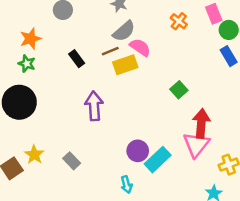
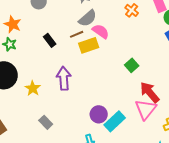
orange star: (30, 39) -> (13, 24), turned -30
red arrow: (201, 123) -> (150, 92), turned -45
yellow star: (34, 155) -> (33, 88), moved

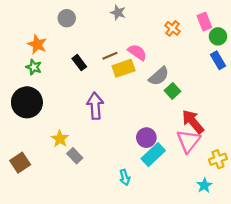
gray semicircle: (88, 18) -> (159, 76), moved
yellow star: (33, 88) -> (60, 139), moved
purple circle: (99, 114) -> (146, 138), moved

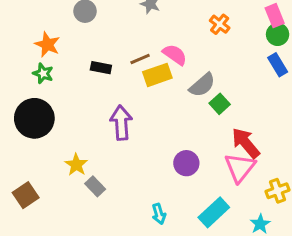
pink rectangle: (204, 22) -> (275, 16), moved
black rectangle: (79, 63) -> (101, 68), turned -42
cyan rectangle: (153, 155) -> (214, 212), moved

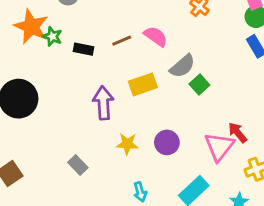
orange star: (47, 44) -> (31, 27), size x1.4
green star: (43, 73) -> (52, 36), moved
yellow rectangle: (157, 75) -> (143, 84), moved
red arrow: (246, 143) -> (238, 133), moved, size x0.7
yellow star: (76, 165) -> (127, 144), moved, turned -30

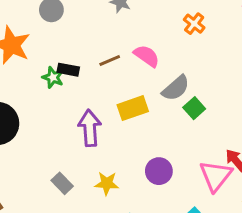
green star: (52, 36) -> (53, 77), moved
yellow star: (127, 144) -> (107, 183), moved
gray rectangle: (78, 165) -> (62, 183), moved

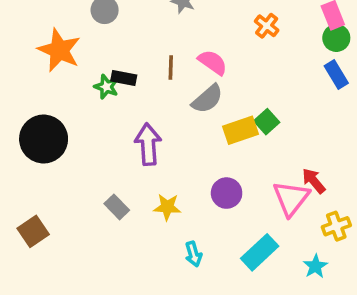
brown line: (110, 61) -> (171, 68), turned -65
gray semicircle: (176, 88) -> (207, 99), moved
yellow rectangle: (133, 108) -> (240, 130), moved

